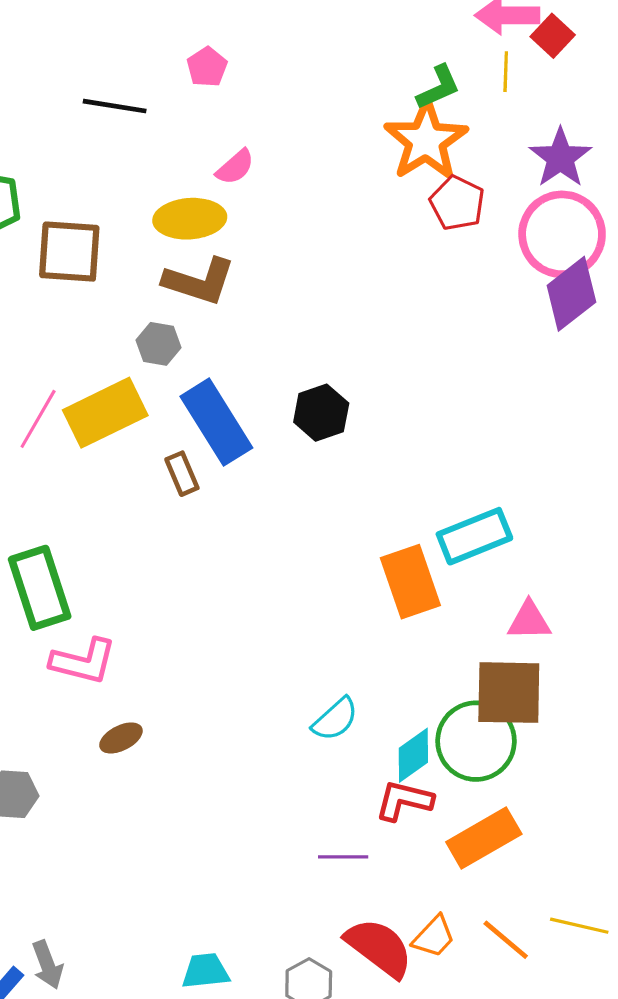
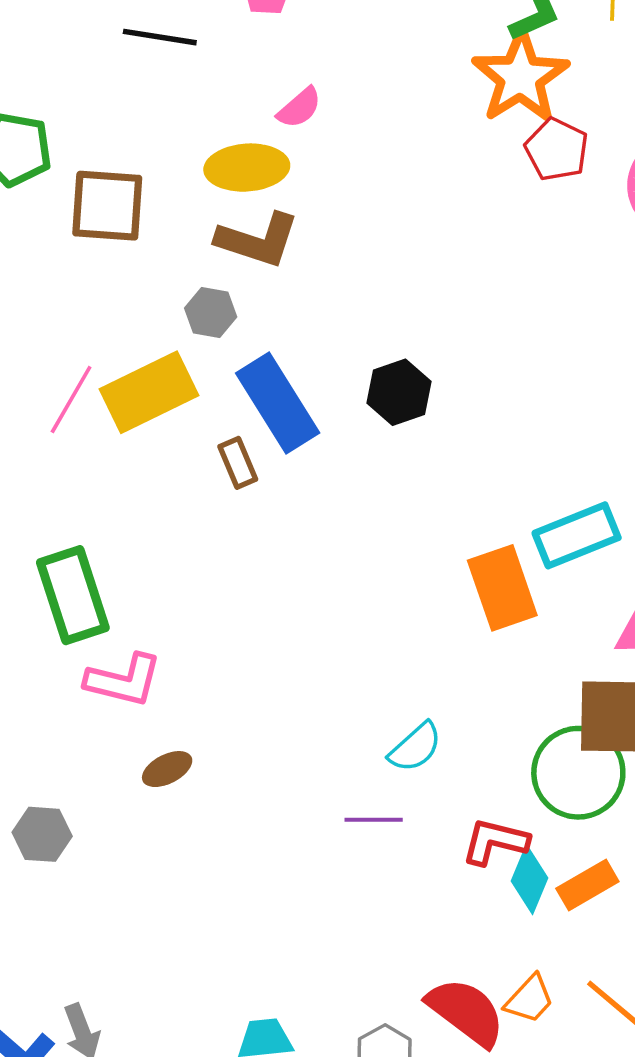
cyan diamond: (413, 755) -> (529, 880), moved, turned -32
orange rectangle: (484, 838) -> (587, 885), size x0.7
purple line: (343, 857) -> (374, 820), moved

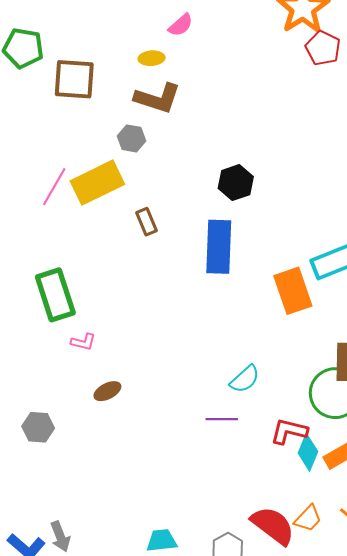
yellow ellipse: (247, 168) -> (152, 58), size x0.6
blue rectangle: (278, 403) -> (219, 247), moved, turned 34
pink L-shape: (124, 680) -> (83, 342), size x0.6

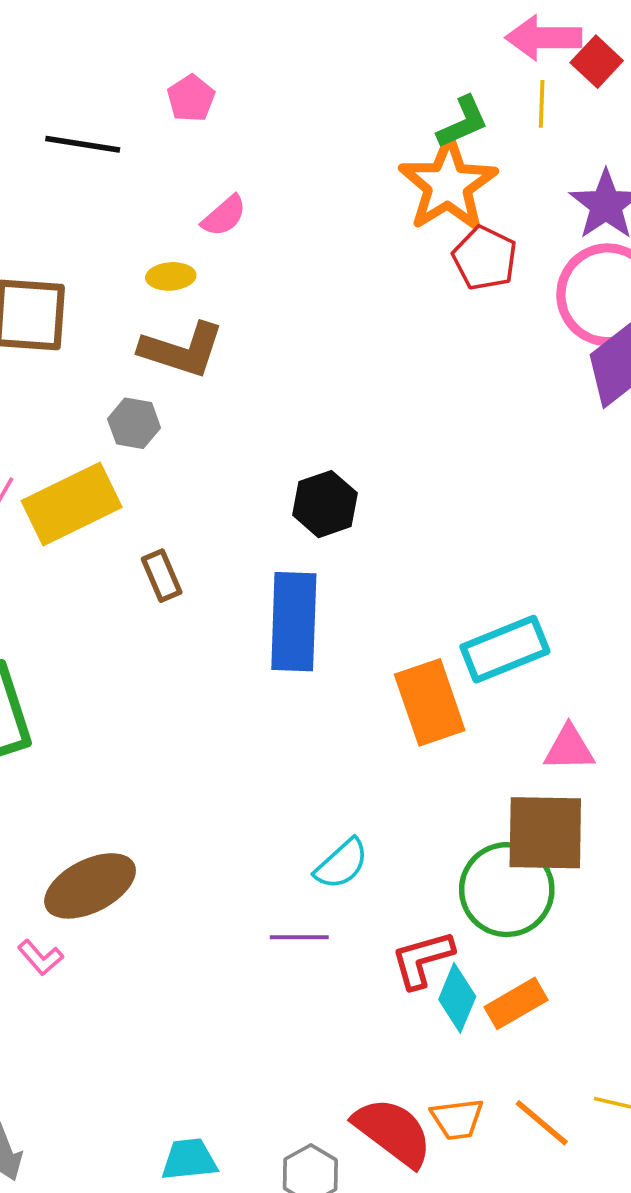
pink L-shape: (83, 342) -> (40, 958), moved, turned 35
brown ellipse: (107, 391) -> (90, 886), size x1.8
red L-shape: (289, 431) -> (422, 959), turned -30
orange trapezoid: (308, 518) -> (457, 1119), turned 40

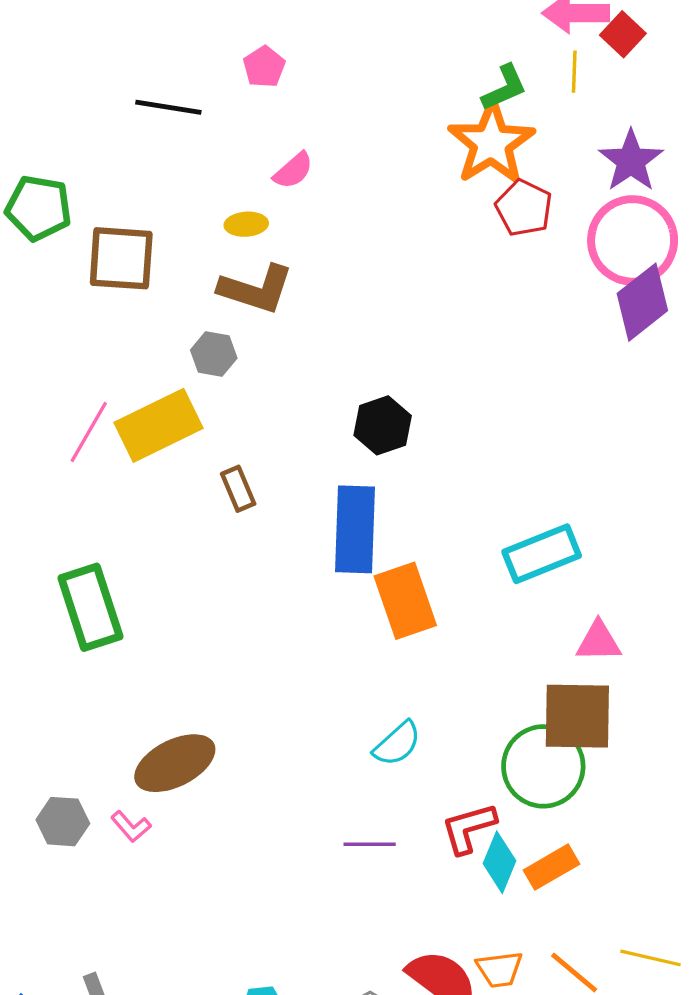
orange rectangle: (430, 702) -> (405, 601), moved
purple line: (299, 937) -> (370, 844), moved

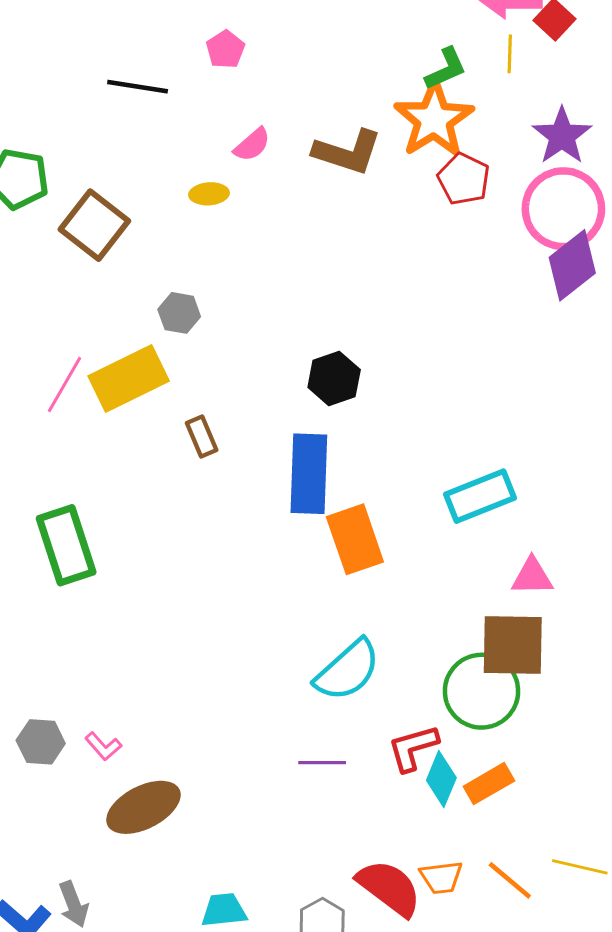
brown square: (121, 258) -> (94, 225), turned 34
brown L-shape: (256, 289) -> (347, 152), moved
cyan semicircle: (397, 744) -> (347, 670), size x1.5
brown ellipse: (175, 763) -> (143, 807), moved

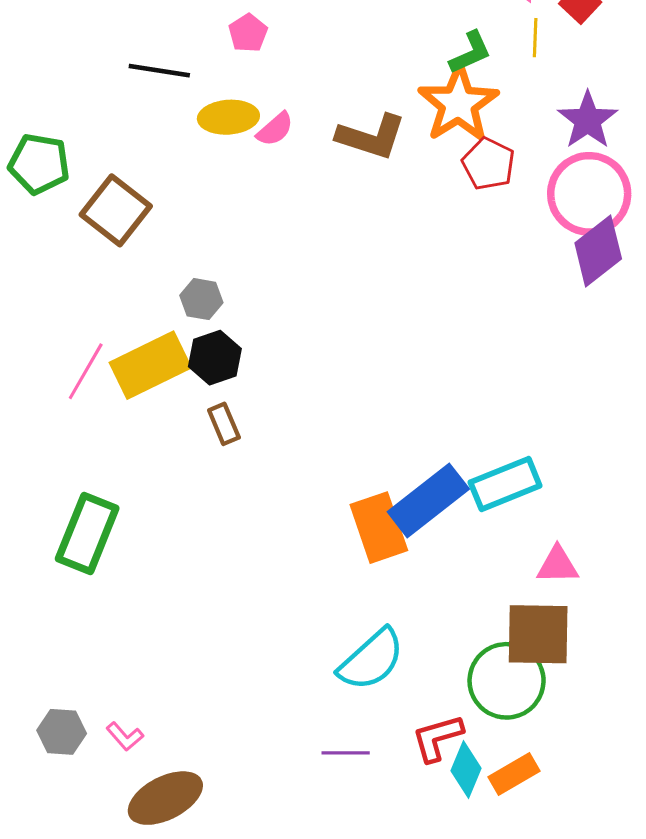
yellow ellipse: (209, 194) -> (228, 117), moved, size x1.5
black hexagon: (334, 378) -> (215, 358), moved
blue rectangle: (309, 474) -> (428, 500), moved, turned 50
green rectangle: (66, 545) -> (87, 534), turned 40

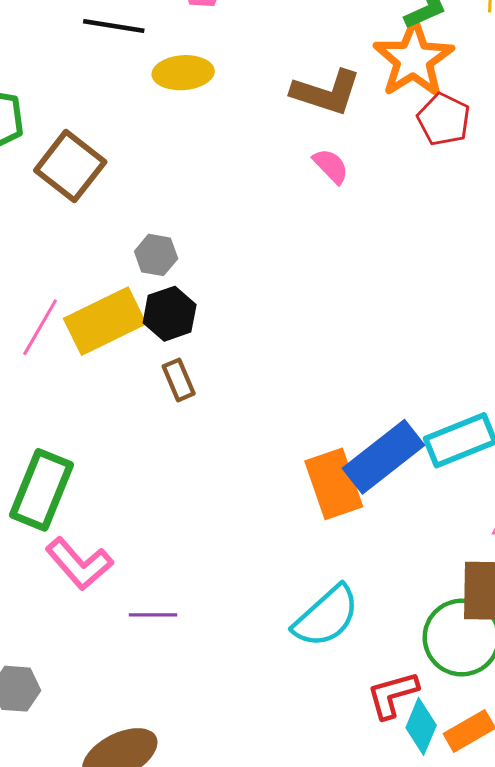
pink semicircle: (275, 129) -> (331, 166), moved, turned -93
pink L-shape: (125, 736) -> (79, 564), moved, size x1.8
purple line: (346, 753) -> (153, 615), moved

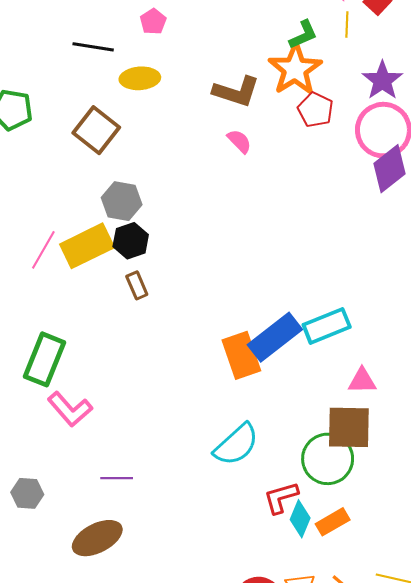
brown square: (70, 166) -> (96, 130), moved
gray hexagon: (156, 255) -> (122, 201), size x1.4
purple line: (153, 615) -> (117, 478), moved

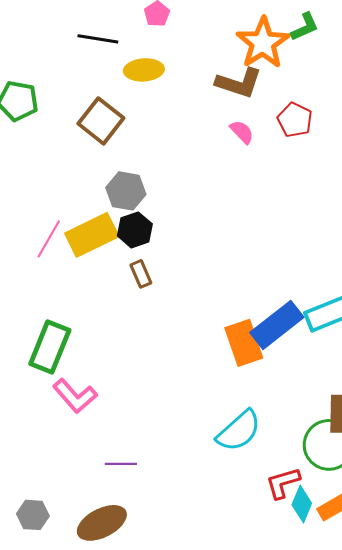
orange star: (295, 69) -> (263, 43), moved
red pentagon: (315, 110) -> (295, 120), moved
gray hexagon: (27, 493) -> (33, 515), moved

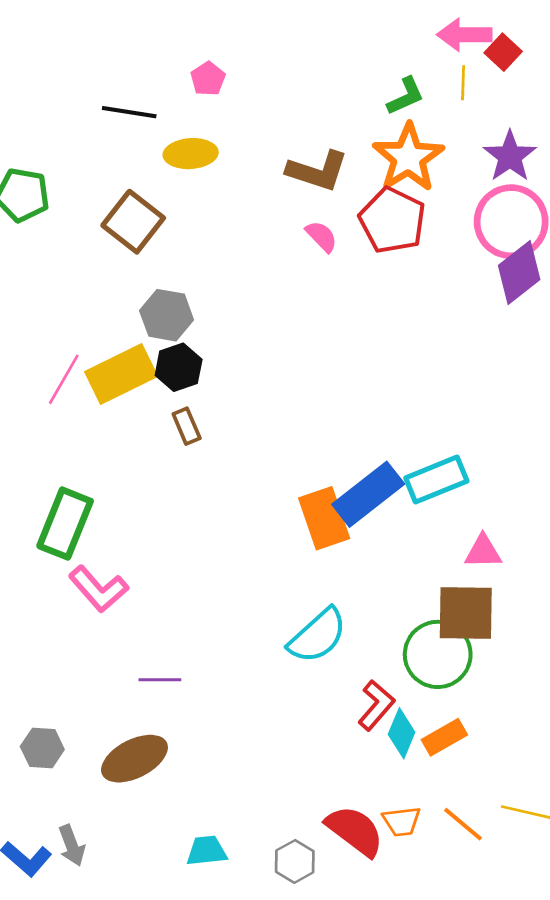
orange star: (263, 43) -> (408, 158), moved
red pentagon: (295, 120) -> (392, 220), size x1.4
red L-shape: (283, 483) -> (376, 705), turned 147

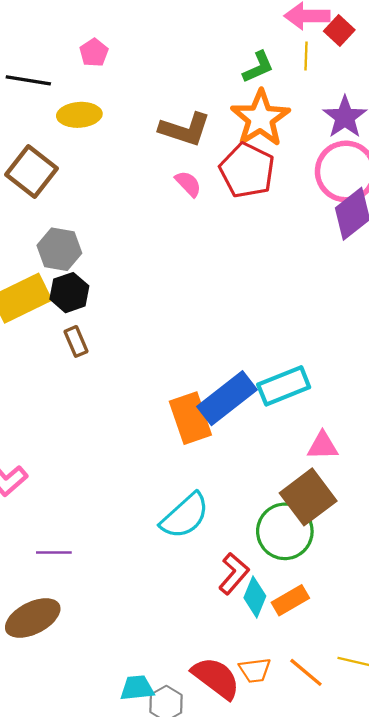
brown square: (466, 613) -> (308, 497), turned -38
cyan trapezoid: (207, 851) -> (137, 688), moved

